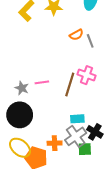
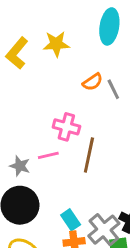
pink cross: (87, 75) -> (66, 127), moved
cyan rectangle: (77, 119) -> (71, 220), moved, turned 64

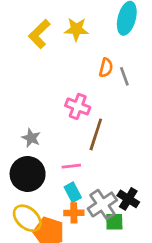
orange semicircle: (93, 82) -> (106, 68), turned -48
pink line: (48, 155) -> (71, 166), moved

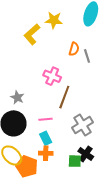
yellow L-shape: (39, 34) -> (32, 34), moved
black cross: (128, 199) -> (86, 154), moved
gray cross: (102, 204) -> (83, 125), moved

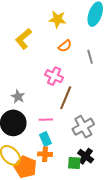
yellow L-shape: (32, 34) -> (23, 39), moved
orange semicircle: (74, 49) -> (65, 46), moved, turned 32

